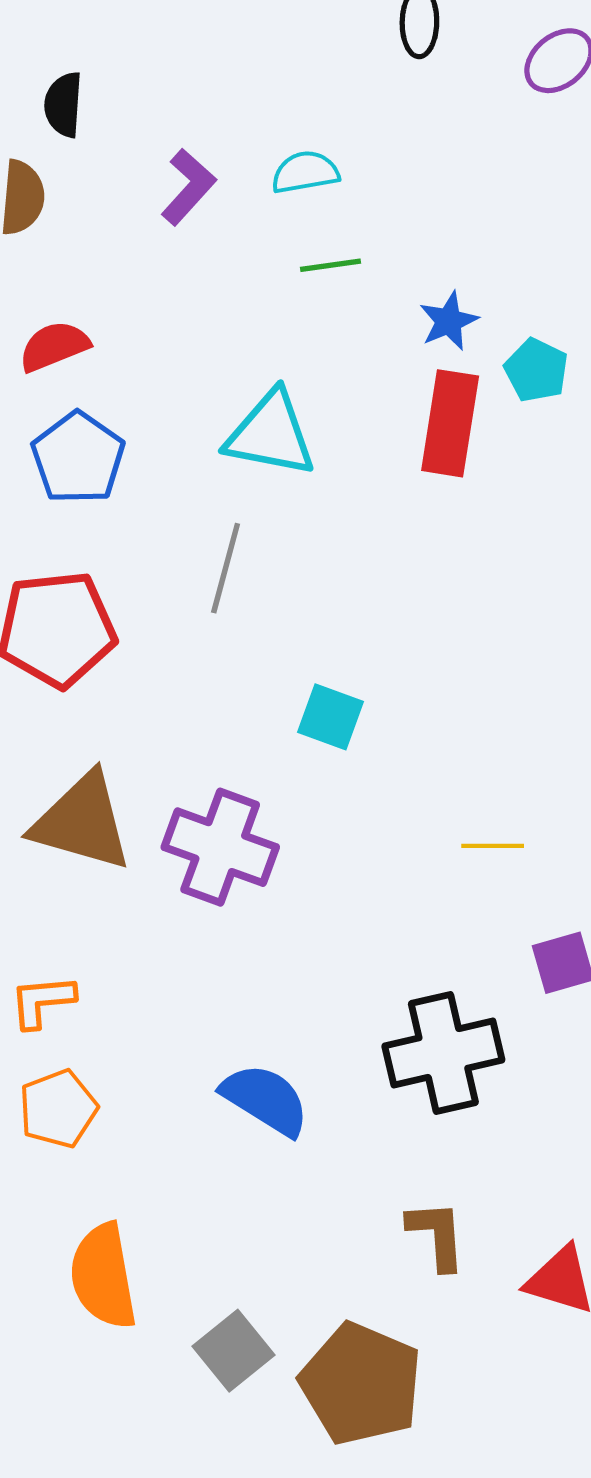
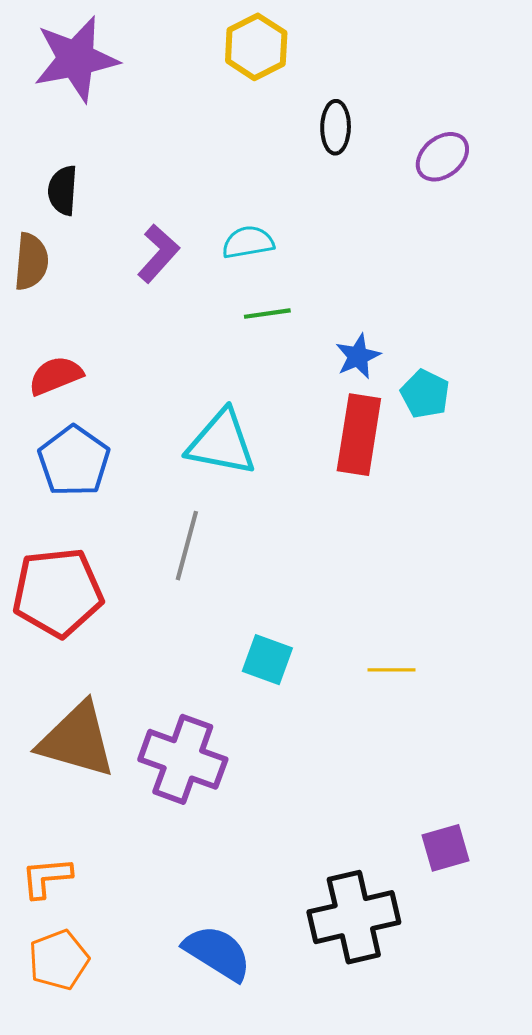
yellow line: (493, 846) -> (392, 670), moved

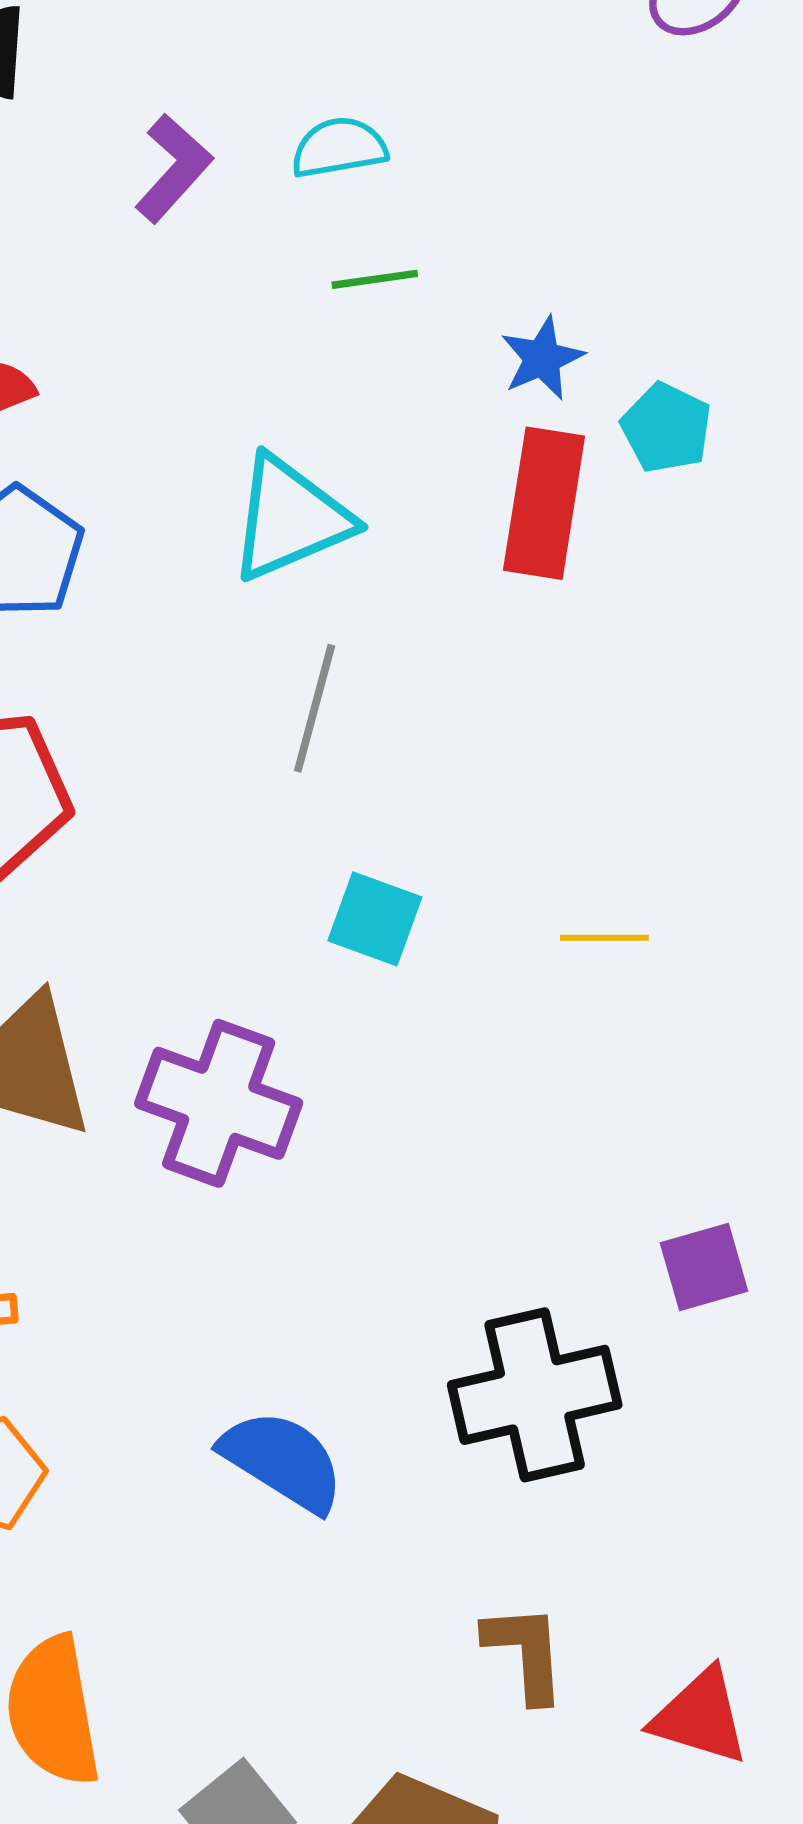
cyan triangle: (222, 443) -> (290, 518), turned -34
gray line: (187, 546) -> (315, 708), moved

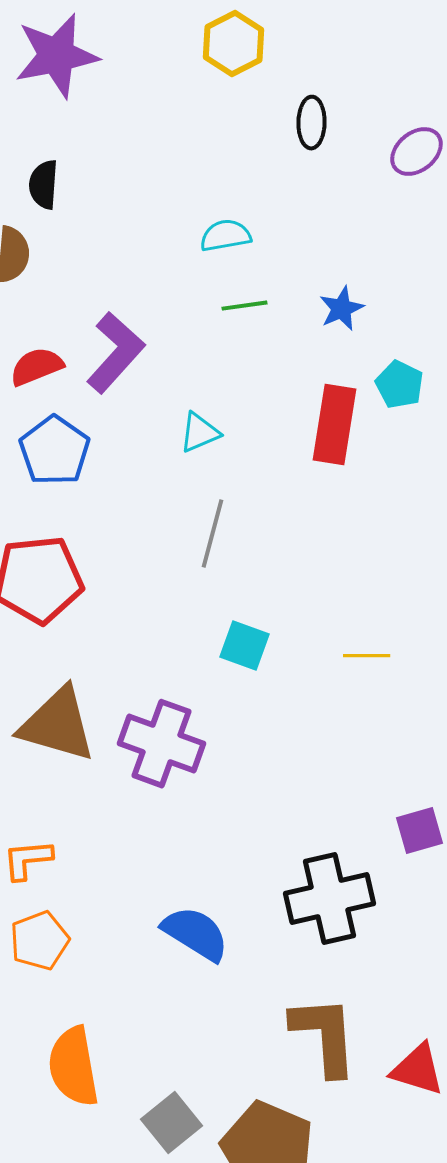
purple L-shape: (173, 168) -> (116, 353), moved, size x1.4
blue star: (542, 358) -> (342, 309), moved
cyan triangle: (290, 518) -> (200, 433), size x0.6
brown L-shape: (525, 1653) -> (324, 1036), size x1.5

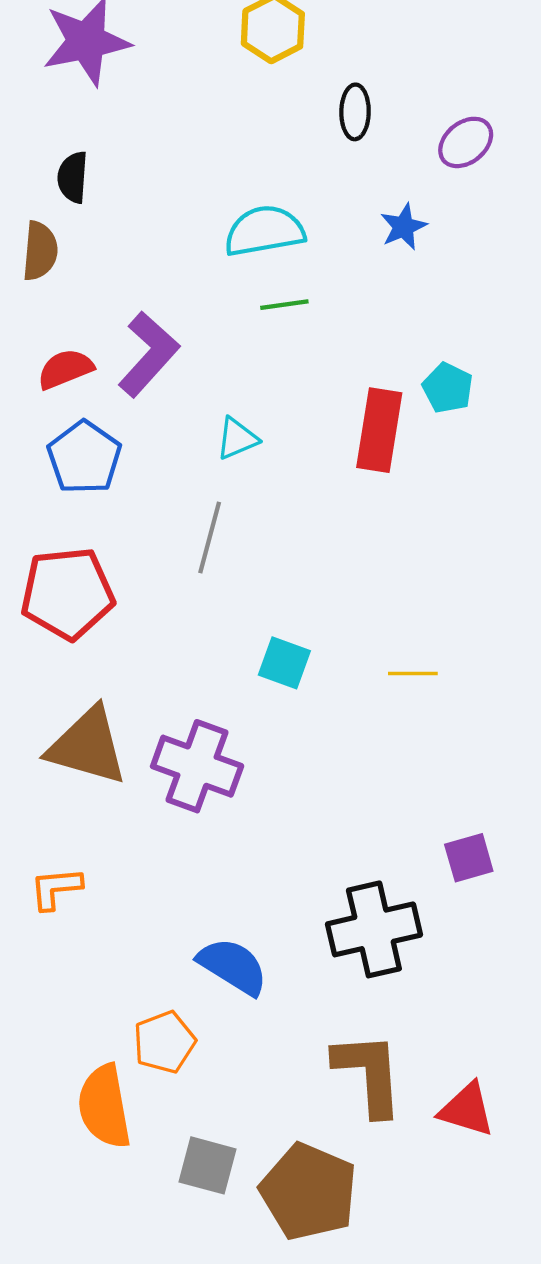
cyan semicircle: (226, 236) -> (264, 231), size x1.5
blue star: (342, 309) -> (403, 227), moved
gray line: (212, 534) -> (210, 538), moved
orange pentagon: (40, 941) -> (164, 1042), moved
gray square: (172, 1123) -> (208, 1165), turned -36

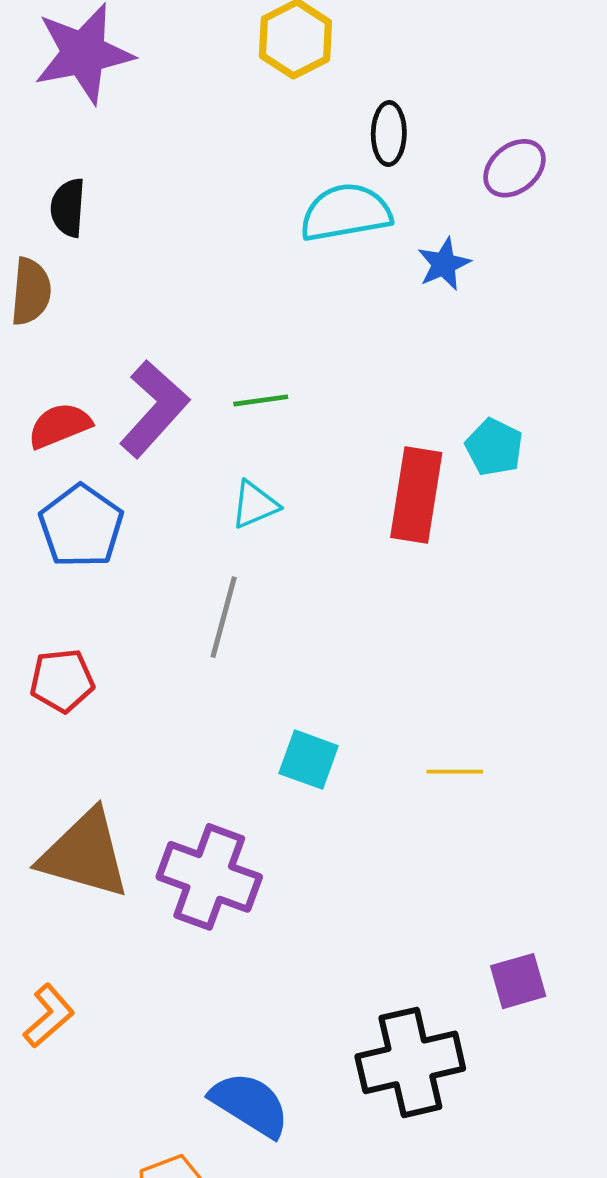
cyan semicircle: (264, 231) -> (346, 213), moved
green line: (284, 305) -> (261, 400), moved
red pentagon: (67, 593) -> (62, 681), size x0.6
orange L-shape: (56, 888) -> (49, 1016), turned 144

